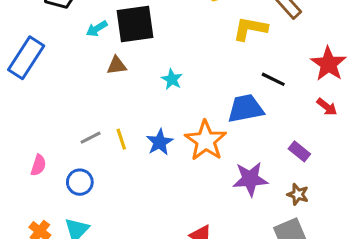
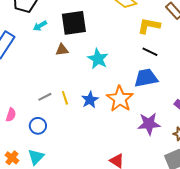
cyan arrow: (97, 29) -> (40, 26), moved
cyan star: (172, 79) -> (98, 59), size x1.5
black line: (273, 79) -> (150, 52), moved

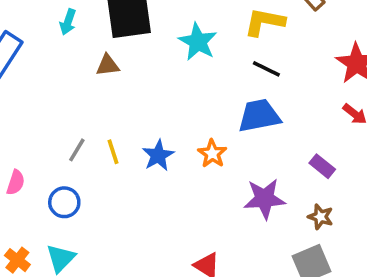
cyan arrow: (40, 26) -> (68, 22), turned -40
cyan star: (98, 59) -> (198, 42), moved
gray line: (45, 97) -> (77, 150), turned -32
orange star: (120, 99) -> (212, 154), size x0.6

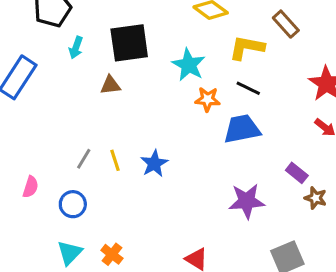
orange star: (212, 154) -> (207, 99), moved, turned -30
brown star: (320, 217) -> (316, 198), moved
orange cross: (17, 260) -> (112, 254), moved

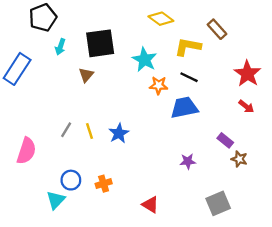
brown triangle: (110, 85) -> (86, 75), turned -42
pink semicircle: (31, 187) -> (26, 151), size x1.6
purple star: (247, 201) -> (188, 161), size x0.6
blue circle: (73, 204) -> (71, 180), moved
orange cross: (112, 254) -> (104, 184), moved, turned 35

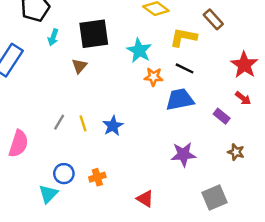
purple rectangle: (225, 140) -> (222, 116), moved
purple star: (188, 161) -> (183, 154), size x1.5

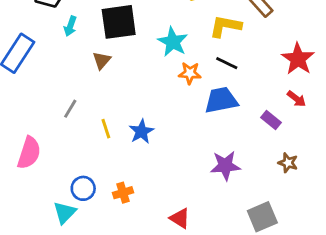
gray line: (59, 122) -> (70, 109), moved

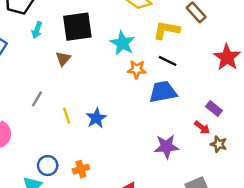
red arrow: (296, 99) -> (202, 127), moved
purple rectangle: (271, 120) -> (214, 108), moved

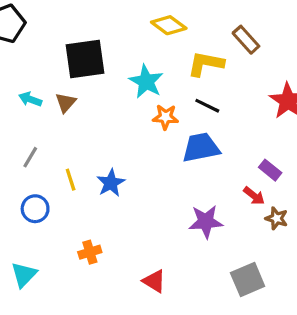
cyan arrow: (37, 30) -> (30, 99), moved, turned 91
blue circle: (48, 166) -> (35, 209), moved

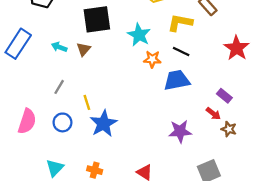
blue star: (111, 183) -> (104, 124), moved, size x1.4
orange cross: (90, 252) -> (95, 170), moved, turned 32

